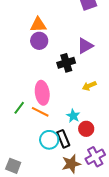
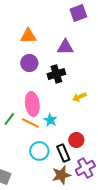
purple circle: (39, 41) -> (29, 63), moved
purple triangle: (85, 46) -> (65, 47), moved, turned 30
cyan star: (73, 116) -> (50, 120), moved
black rectangle: (63, 139) -> (63, 153), moved

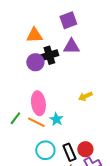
purple square: (78, 13) -> (68, 20), moved
black cross: (56, 74) -> (49, 55), moved
red circle: (76, 140) -> (85, 149), moved

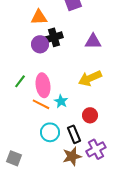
purple triangle: (71, 46) -> (93, 41), moved
yellow arrow: (85, 96) -> (90, 78), size x1.6
green line: (15, 118) -> (20, 81), moved
red circle: (85, 149) -> (90, 115), moved

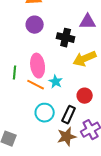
black cross: (54, 37) -> (66, 38), moved, turned 30
green line: (20, 81) -> (15, 73), moved, turned -32
black rectangle: (74, 134) -> (69, 115), turned 48

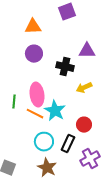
yellow arrow: (85, 59) -> (84, 88), size x0.7
cyan star: (56, 82) -> (55, 111), size x1.5
brown star: (67, 137) -> (47, 168), moved, turned -30

